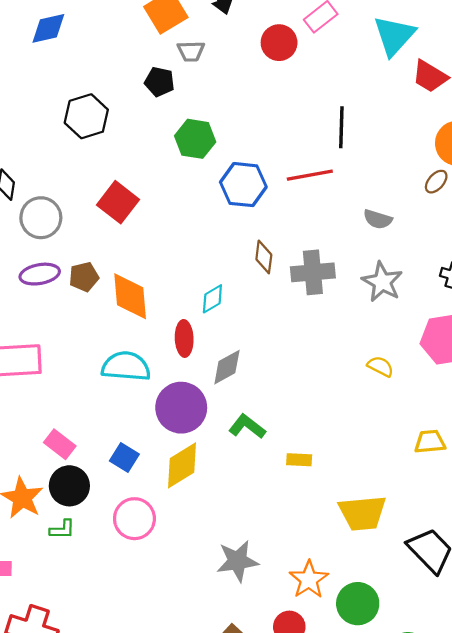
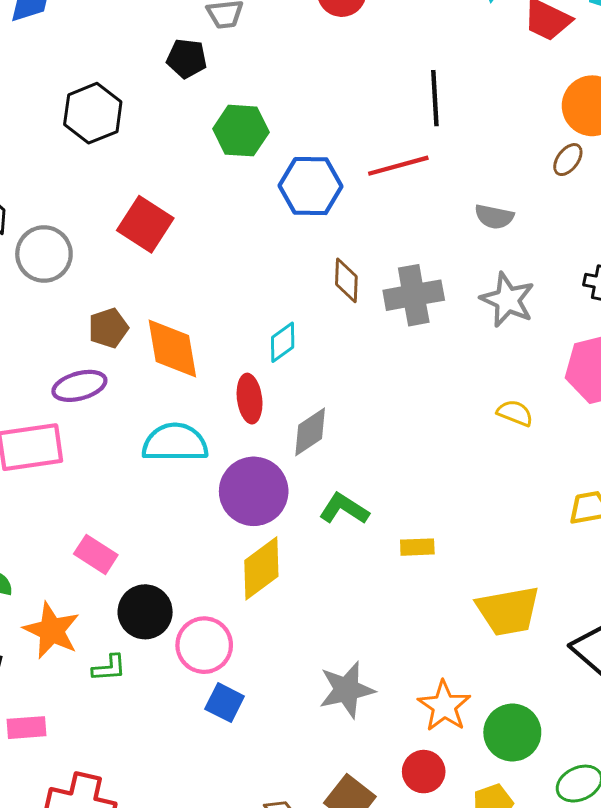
purple ellipse: (40, 274) -> (79, 386), moved
blue square: (124, 457) -> (225, 703), moved
black circle: (69, 486) -> (145, 612), moved

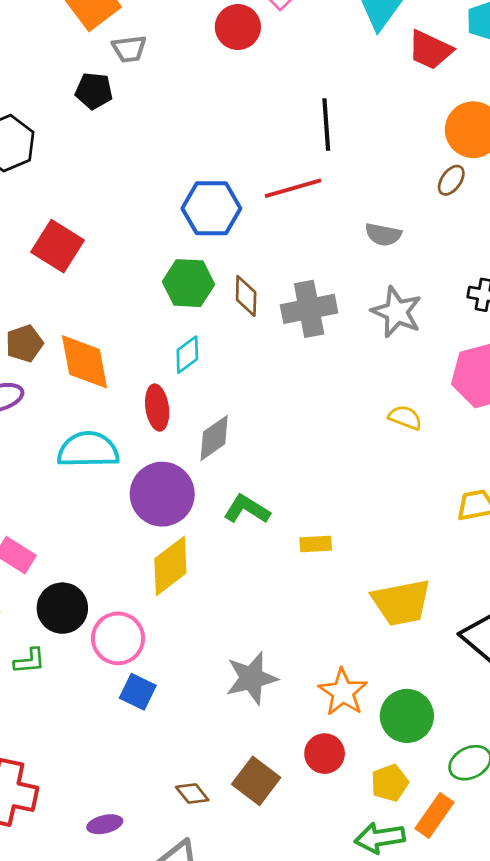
green hexagon: (241, 131) -> (188, 283), moved

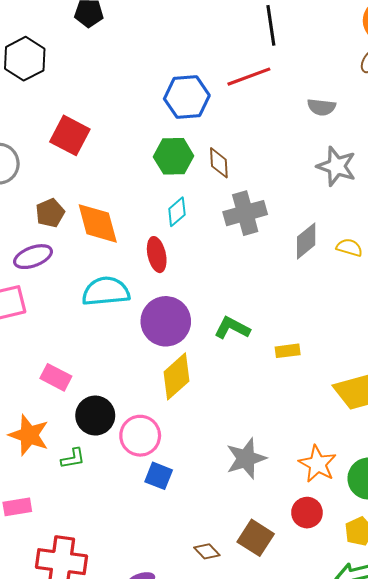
gray cross: (309, 309) -> (245, 213), moved
gray diamond: (214, 438) -> (306, 241), moved

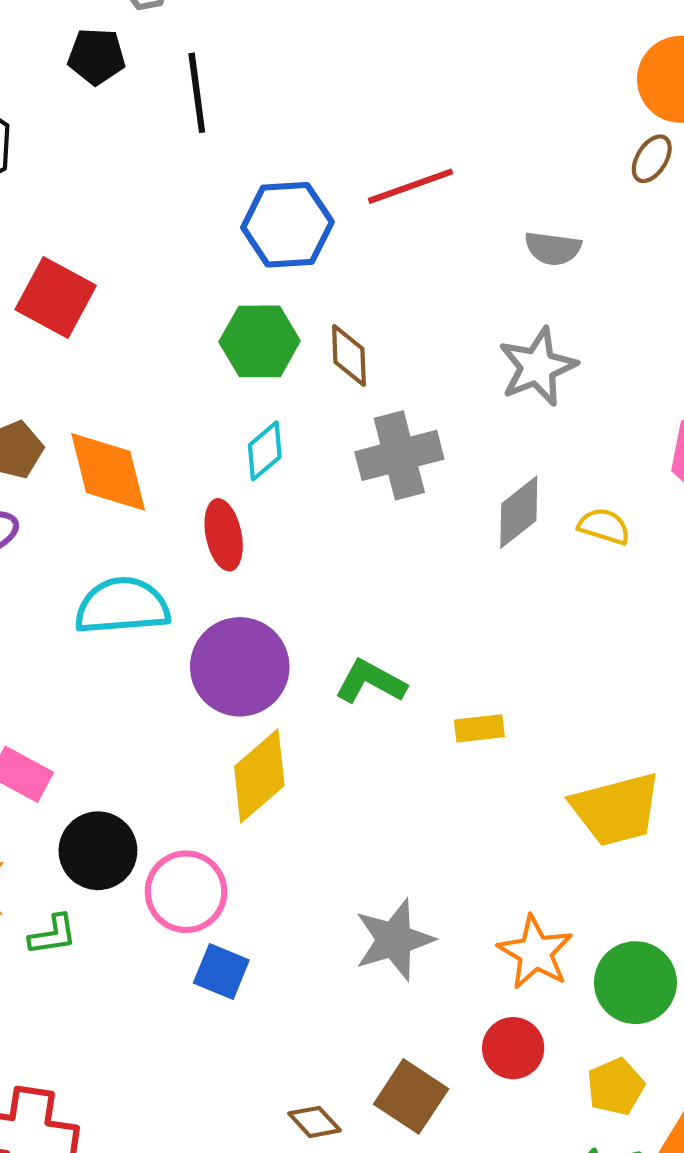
black line: (271, 25) -> (197, 93), moved
gray star: (337, 166) -> (538, 367), moved, turned 30

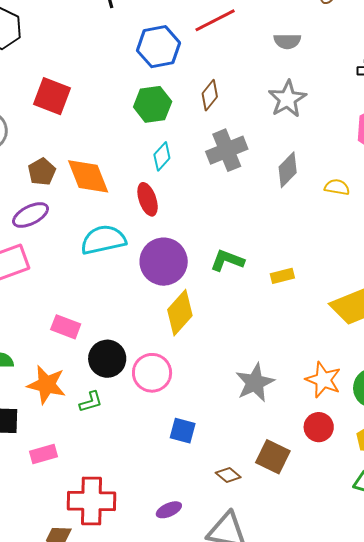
brown diamond: (349, 355) -> (210, 95), moved, turned 48
yellow semicircle: (604, 526) -> (337, 187), moved
blue square: (221, 971) -> (183, 431), moved

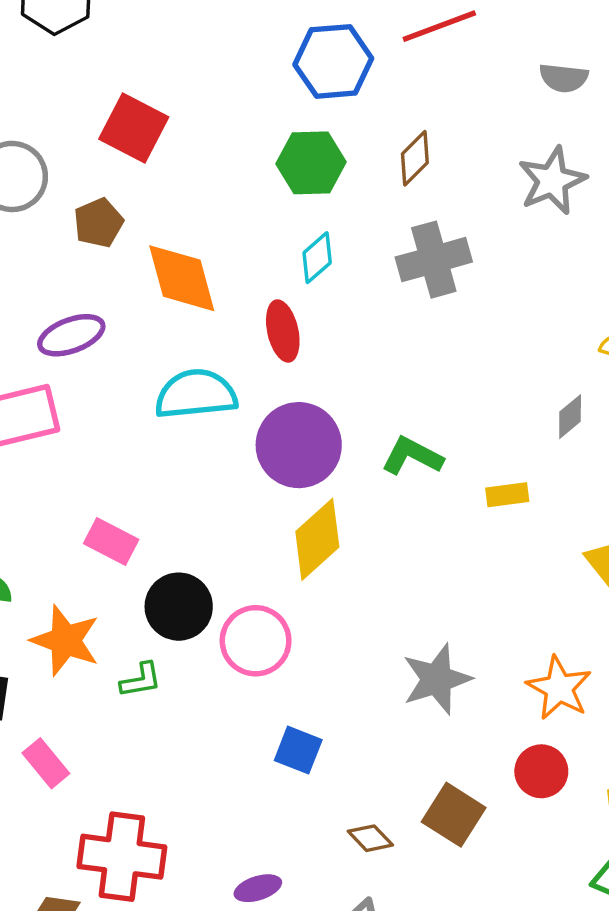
gray diamond: (288, 170) -> (570, 417), moved, size x0.7
brown pentagon: (42, 172) -> (98, 223), moved
pink rectangle: (43, 454) -> (46, 763), turned 60

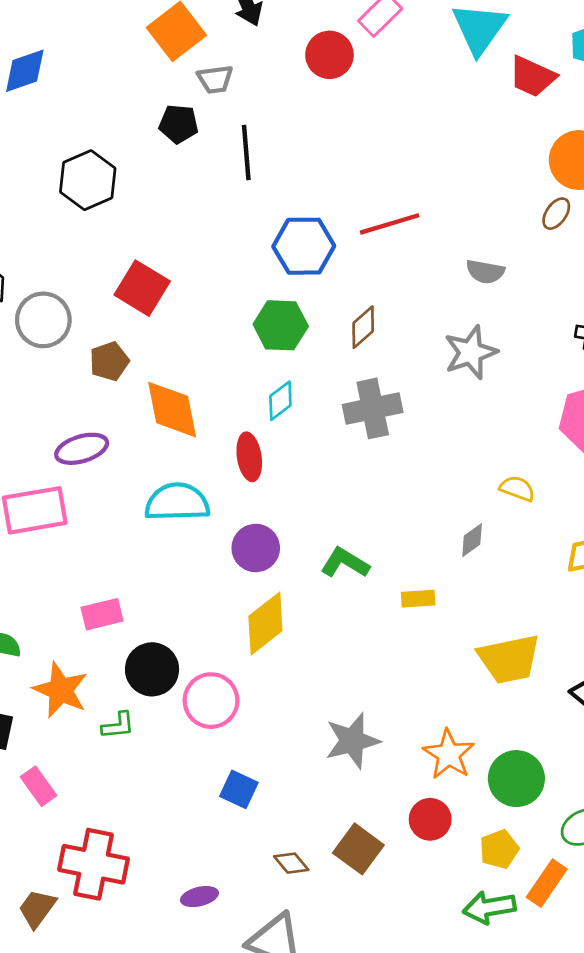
purple circle: (299, 445) -> (256, 548), size x0.7
pink rectangle: (111, 541) -> (102, 614), turned -45

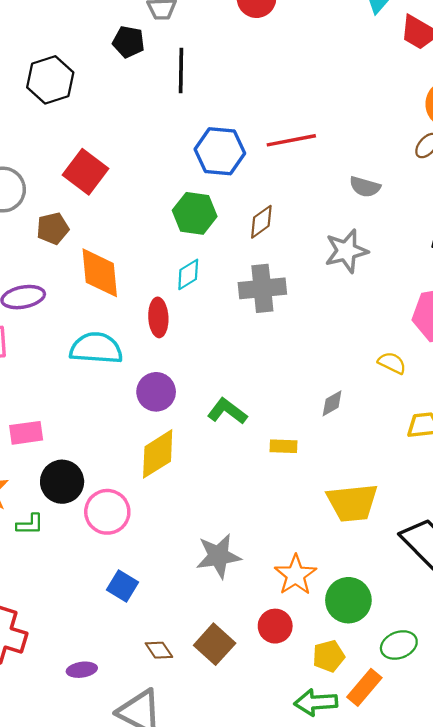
yellow semicircle: (517, 489) -> (392, 363), moved

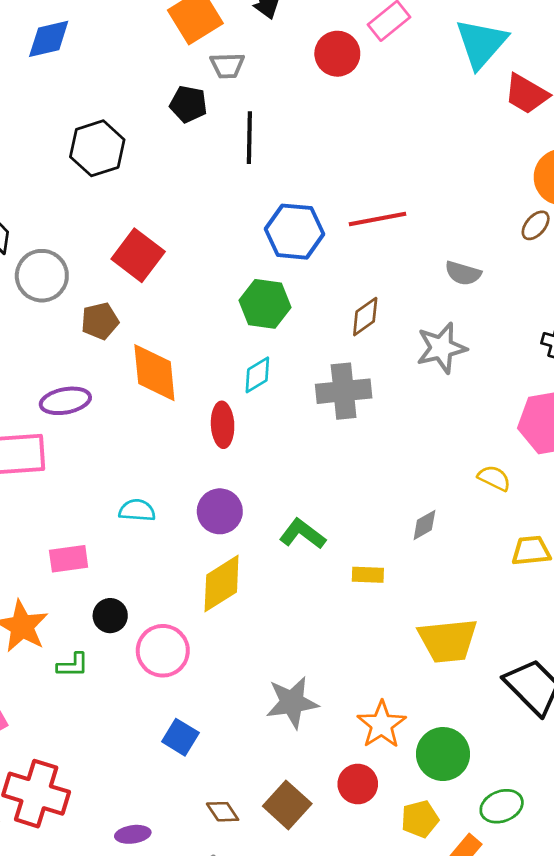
brown diamond: (261, 222) -> (365, 317), moved
cyan semicircle: (96, 348) -> (137, 510), moved, size x0.6
black circle: (62, 482) -> (110, 616), size x0.7

